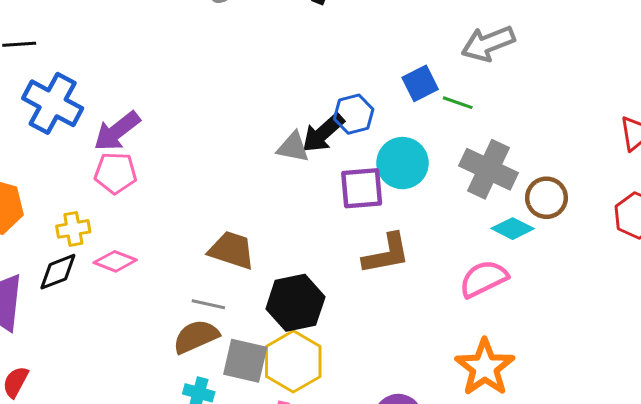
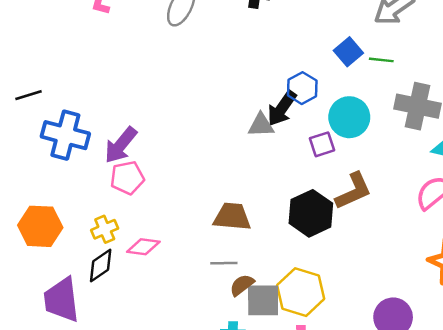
purple square: (362, 188) -> (322, 144), size x0.7
black hexagon: (295, 303) -> (311, 213), moved
brown semicircle: (196, 337) -> (242, 285), moved, size x0.7

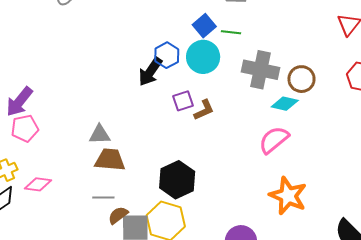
cyan circle: (349, 117) -> (203, 57), moved
gray triangle: (261, 125) -> (100, 135), moved
brown L-shape: (353, 191) -> (204, 110), moved, size x0.7
black hexagon: (311, 213) -> (177, 180), moved

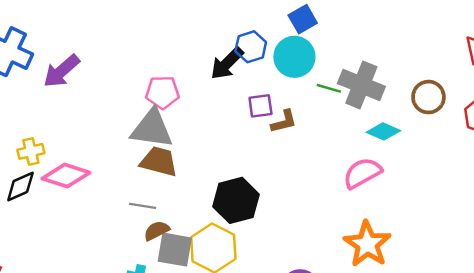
green line: (231, 32) -> (329, 88), moved
brown circle: (301, 79) -> (428, 97), moved
pink pentagon: (25, 128) -> (162, 92), moved
gray triangle: (100, 135) -> (152, 129), size x1.6
pink diamond: (38, 184) -> (66, 176), size x1.4

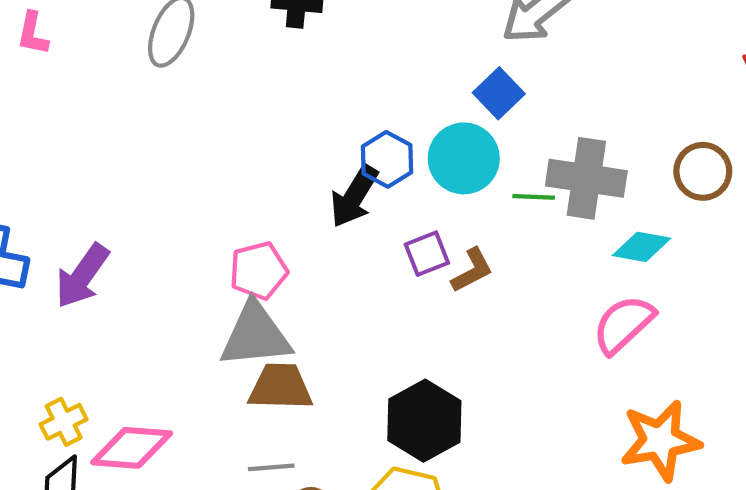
blue square: (303, 19) -> (499, 93), moved
orange star: (367, 244) -> (660, 441), turned -30

